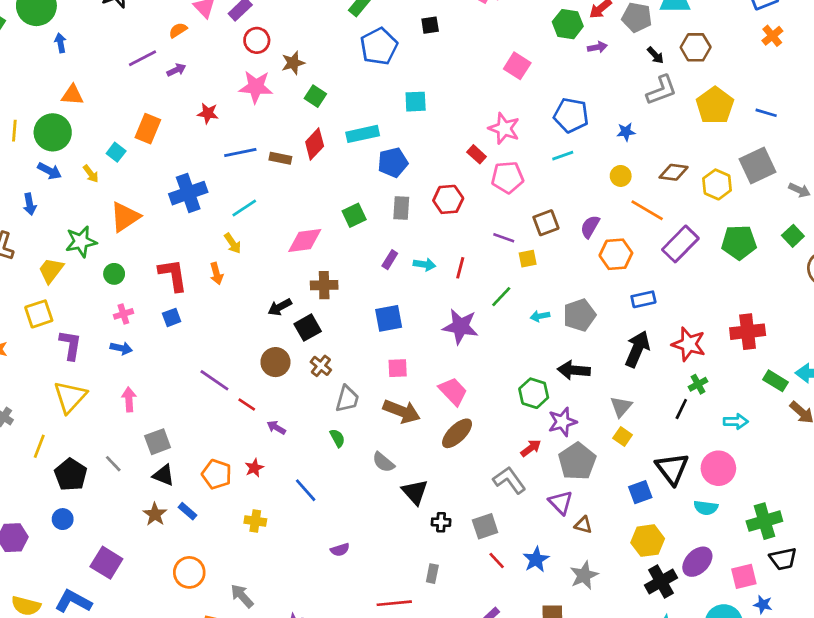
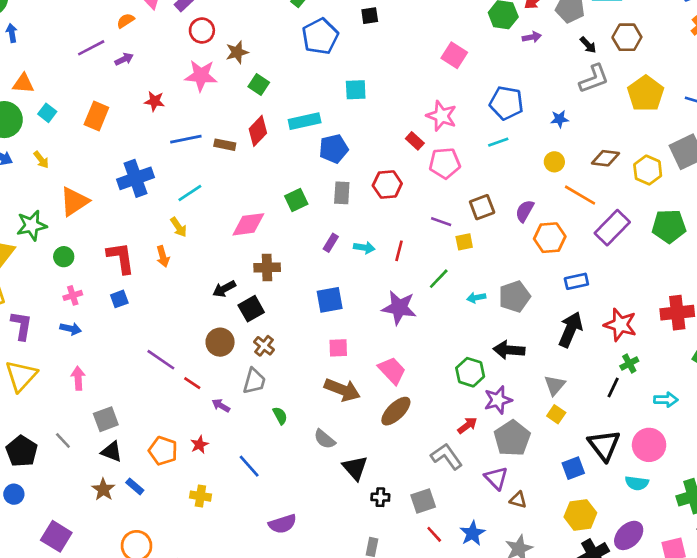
cyan square: (116, 152) -> (47, 113), moved
gray trapezoid: (347, 399) -> (254, 381), moved
purple semicircle: (340, 550) -> (282, 524), size x1.5

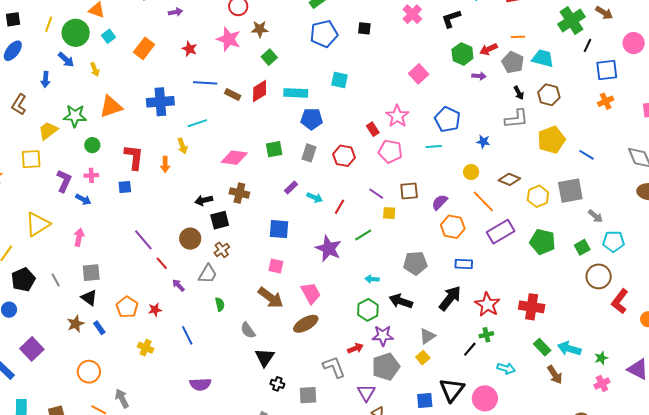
cyan arrow: (476, 298) -> (372, 279), moved
purple L-shape: (21, 326) -> (64, 181), moved

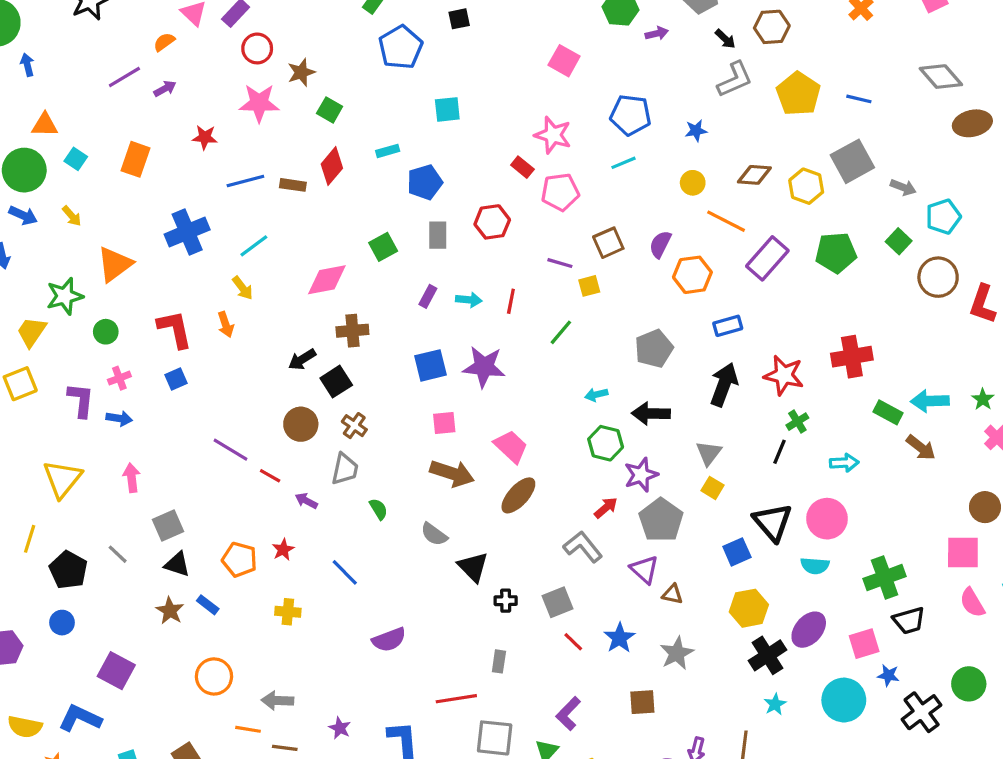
cyan rectangle: (296, 93) -> (388, 151), size x0.6
purple star: (328, 249) -> (484, 367), moved
gray arrow: (122, 398) -> (277, 701), turned -42

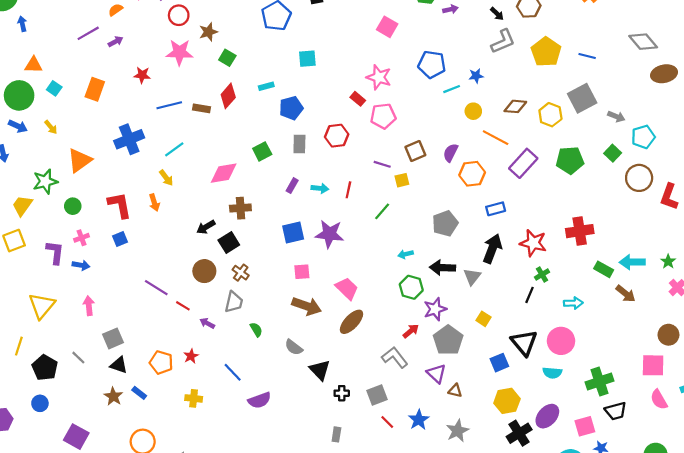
cyan line: (623, 163) -> (452, 89), moved
gray triangle: (709, 453) -> (472, 277), moved
purple semicircle: (389, 640) -> (259, 400), moved

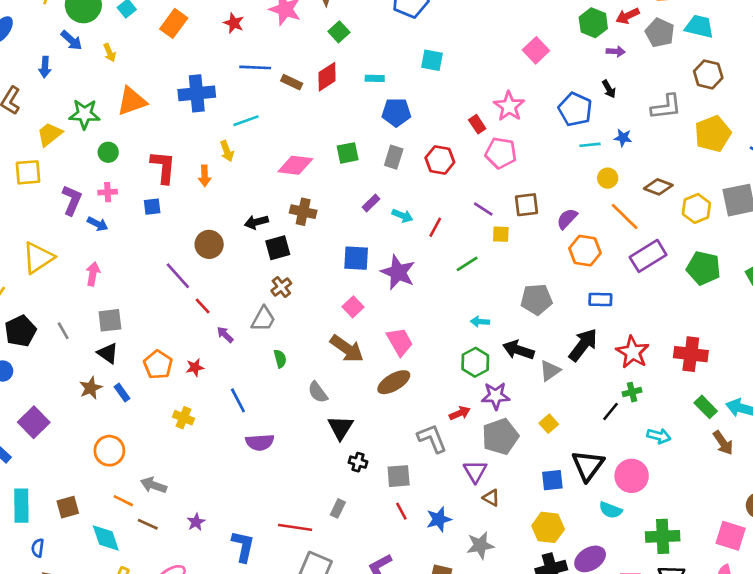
black arrow: (497, 14) -> (609, 89), moved
brown circle: (204, 271) -> (209, 244), moved
pink square: (302, 272) -> (353, 307), turned 35

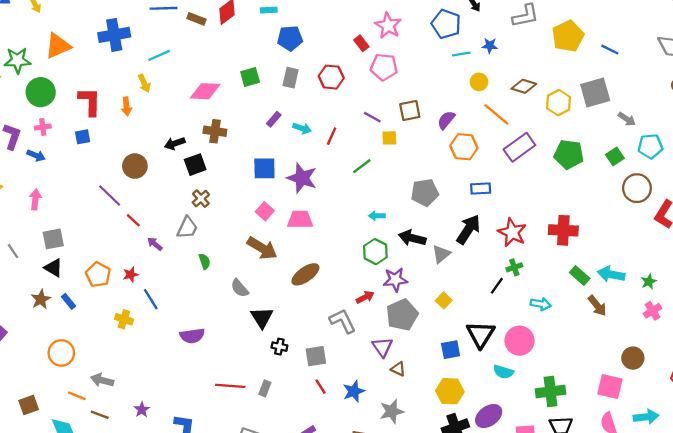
green circle: (108, 152) -> (41, 92), size x1.6
pink trapezoid: (400, 342) -> (300, 220), moved, turned -56
blue line: (238, 400) -> (151, 299), moved
red line: (295, 527) -> (230, 386), moved

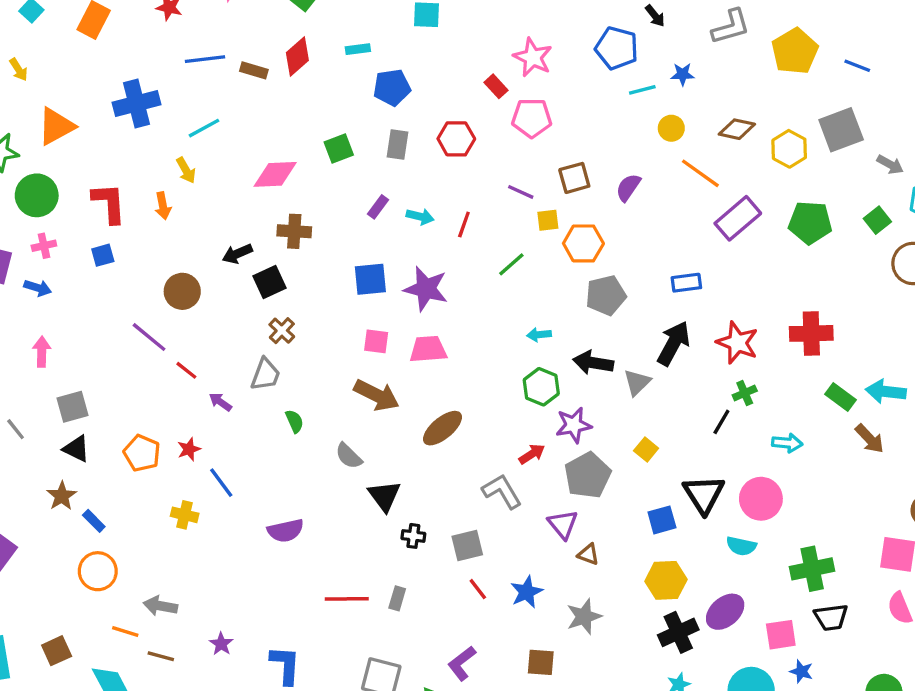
orange hexagon: (464, 147) -> (583, 243), moved
pink square: (265, 211) -> (376, 341), turned -30
blue rectangle: (68, 301) -> (94, 521), moved

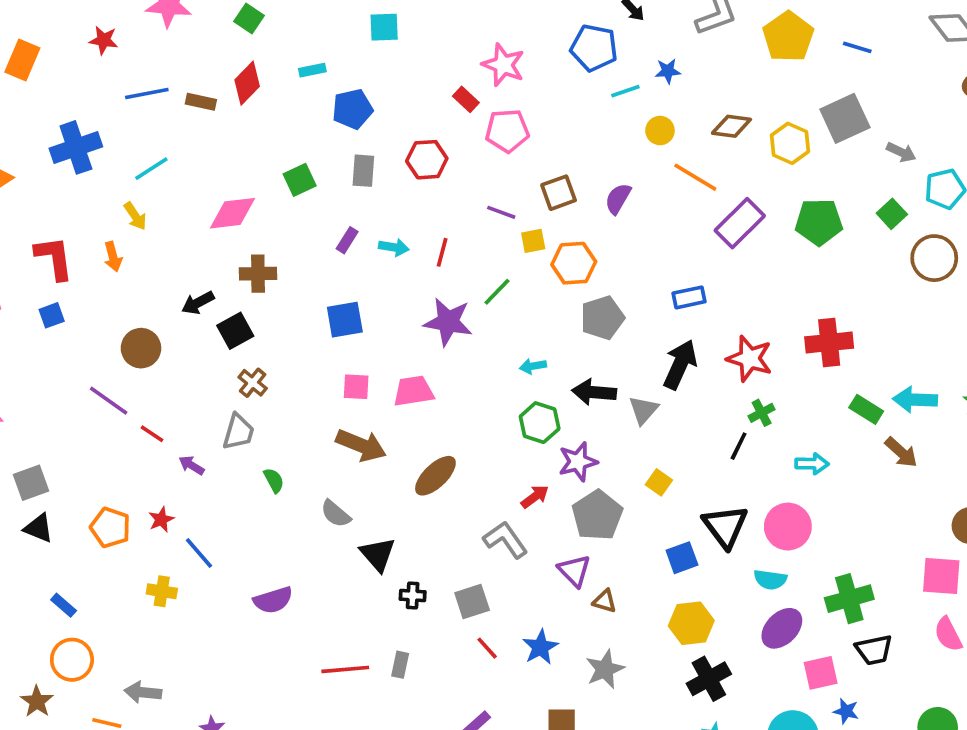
purple star: (426, 289) -> (448, 322), moved
brown star: (62, 496) -> (37, 701), moved
purple ellipse: (725, 612) -> (782, 628), moved

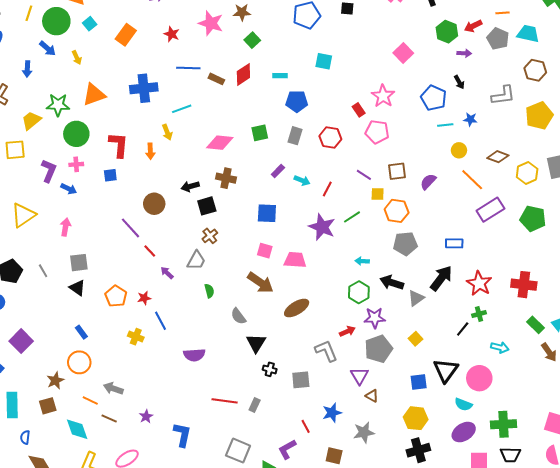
red line: (487, 648) -> (306, 426), moved

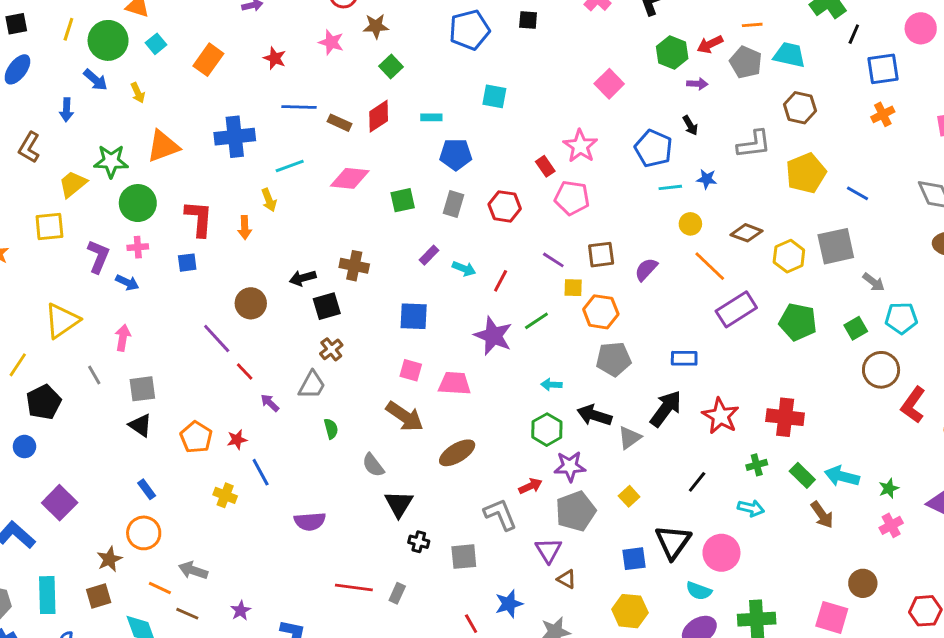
pink star: (211, 23) -> (331, 42), size x0.7
pink diamond: (220, 143) -> (350, 178), moved
gray line: (43, 271) -> (94, 375), moved
green cross: (479, 314) -> (757, 465), moved

